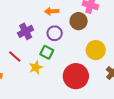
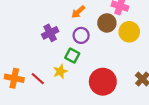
orange arrow: (51, 11) -> (78, 12), turned -40
yellow circle: (96, 50) -> (129, 32), moved
red line: (15, 56) -> (38, 79), moved

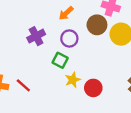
yellow star: (60, 71) -> (73, 80), moved
red circle: (103, 82) -> (93, 88), size x0.6

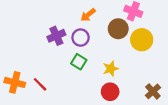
purple circle: (69, 38) -> (81, 38), moved
yellow star: (73, 80) -> (111, 69), moved

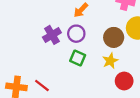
brown circle: (118, 29) -> (114, 37), moved
red circle: (110, 92) -> (124, 81), moved

